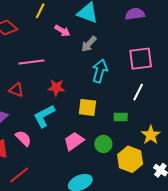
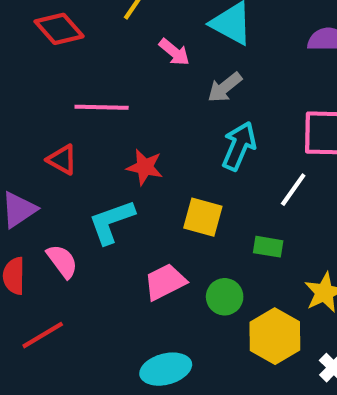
white line: (138, 92) -> (293, 190), moved

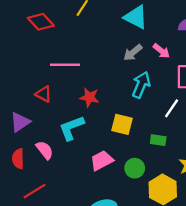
pink arrow: (174, 52) -> (161, 51), moved

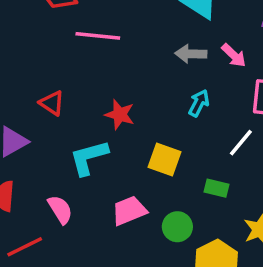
gray arrow: (133, 53) -> (191, 54), turned 36
pink line: (65, 65) -> (98, 36), moved
cyan arrow: (141, 85) -> (199, 103), size x0.7
pink semicircle: (45, 150) -> (60, 209), moved

